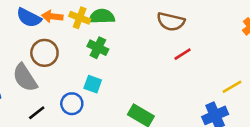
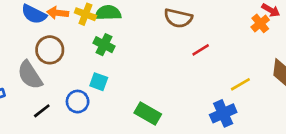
red line: (183, 54) -> (201, 50), moved

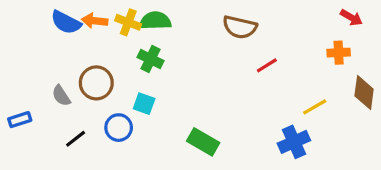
orange cross: (260, 23) -> (339, 53), moved, turned 36
brown circle: (50, 50) -> (96, 83), moved
gray semicircle: (30, 75) -> (61, 96), size x0.6

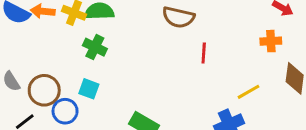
red line: (267, 65) -> (204, 53), turned -54
brown circle: (96, 83) -> (44, 90), moved

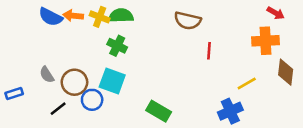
orange cross: (271, 41) -> (266, 41), size x1.5
cyan square: (89, 89) -> (112, 81), size x1.5

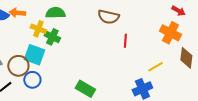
yellow cross: (100, 17) -> (38, 29), moved
orange cross: (266, 41) -> (170, 33), turned 30
cyan square: (112, 81) -> (34, 55), moved

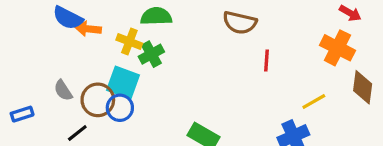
orange arrow: (17, 13) -> (88, 29), moved
green cross: (52, 37) -> (151, 54), turned 35
blue circle: (32, 80) -> (120, 108), moved

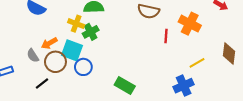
orange arrow: (88, 29) -> (49, 43), moved, turned -35
orange cross: (337, 48) -> (190, 24), moved
blue circle: (120, 108) -> (83, 67), moved

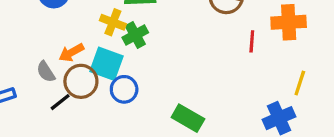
orange cross: (190, 24) -> (289, 22), turned -30
yellow line: (197, 63) -> (300, 83), turned -42
black line: (42, 83) -> (60, 102), moved

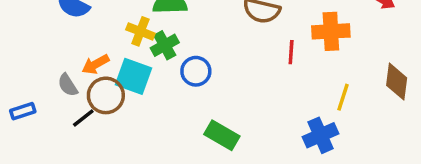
blue circle: (124, 89) -> (196, 71), moved

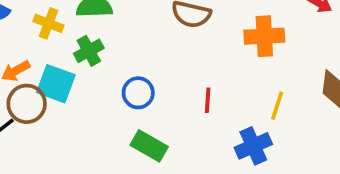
yellow cross: (140, 31) -> (49, 23), moved
red line: (291, 52) -> (208, 100), moved
blue circle: (196, 71) -> (138, 93), moved

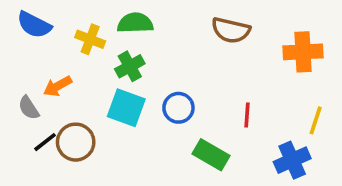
cyan square: (56, 84) -> (126, 108), moved
brown circle: (27, 104) -> (76, 142), moved
green rectangle: (149, 146) -> (211, 155), moved

